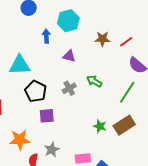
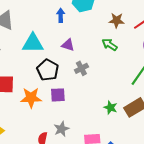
purple triangle: (69, 56) -> (68, 45), moved
green arrow: (94, 81) -> (110, 45), moved
orange star: (20, 140) -> (31, 98), moved

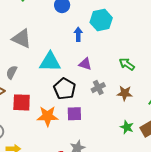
brown star: (117, 20) -> (125, 93), moved

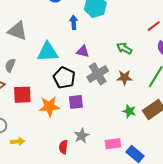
gray cross: (98, 88) -> (98, 74), size x1.5

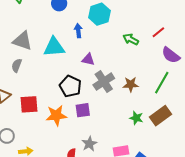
green arrow: (124, 48) -> (131, 39), moved
cyan triangle: (48, 52) -> (54, 47), moved
gray semicircle: (10, 65) -> (17, 65), moved

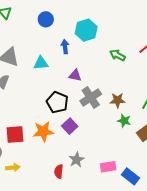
cyan triangle: (54, 47) -> (41, 63), size x0.7
red square: (29, 104) -> (15, 135), moved
purple square: (83, 110) -> (70, 126), turned -35
green star: (136, 118) -> (124, 121), moved

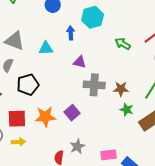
gray cross: (91, 97) -> (94, 85), turned 35
black pentagon: (57, 102) -> (28, 85), moved, turned 30
yellow arrow: (13, 167) -> (18, 142), moved

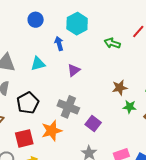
purple triangle: (80, 62) -> (74, 70), turned -40
gray cross: (94, 85) -> (68, 107), moved, turned 30
purple square: (72, 113) -> (93, 123), moved

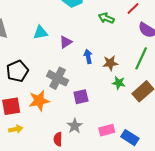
blue arrow: (59, 43) -> (88, 57), moved
cyan triangle: (38, 64) -> (41, 33), moved
purple square: (93, 123) -> (81, 97), turned 35

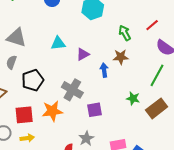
green arrow: (106, 18) -> (125, 33), turned 35
brown star: (110, 63) -> (121, 57), moved

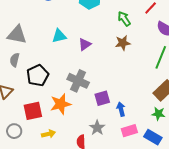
blue arrow: (104, 70) -> (121, 109), moved
green star: (133, 98) -> (158, 114), moved
yellow arrow: (27, 138) -> (48, 134), moved

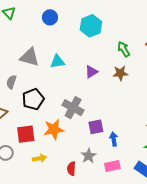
gray triangle: (17, 35) -> (30, 57), moved
purple triangle: (85, 44) -> (91, 72), moved
pink rectangle: (129, 131) -> (112, 166), moved

